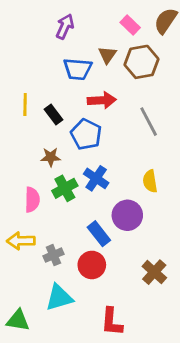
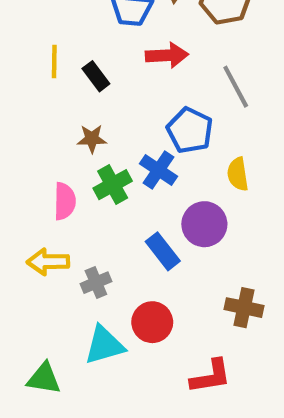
blue pentagon: (86, 134) -> (190, 130), moved
red circle: (92, 265) -> (152, 322), moved
brown cross: (154, 272) -> (244, 308), turned -30
red L-shape: (112, 322) -> (211, 376), moved, turned -104

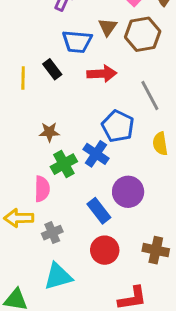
black rectangle: (96, 76) -> (52, 69), moved
yellow semicircle: (238, 174) -> (160, 144), moved
pink semicircle: (65, 201) -> (42, 189), moved
red circle: (152, 322) -> (105, 250), moved

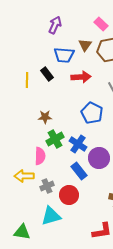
blue cross: (96, 154) -> (78, 144), moved
red circle: (105, 250) -> (69, 195), moved

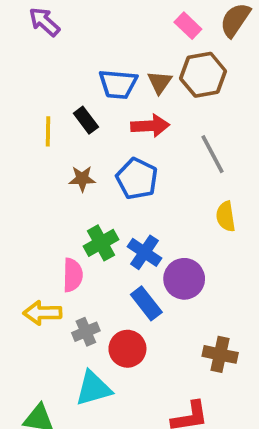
purple arrow: (55, 25) -> (44, 22), moved, turned -72
brown triangle: (85, 45) -> (160, 82), moved
blue pentagon: (92, 113) -> (137, 179), moved
brown star: (45, 117) -> (82, 179), moved

